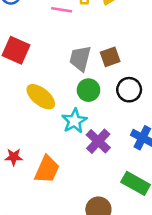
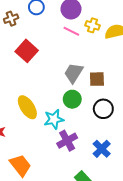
yellow ellipse: (41, 97) -> (27, 107), moved
orange trapezoid: (47, 169) -> (20, 165), moved, turned -80

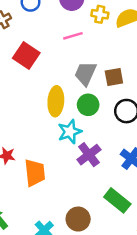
pink line: (71, 31) -> (73, 36), moved, turned -35
yellow ellipse: (27, 107) -> (56, 101), moved, turned 45
orange trapezoid: (20, 165) -> (35, 173), moved, turned 40

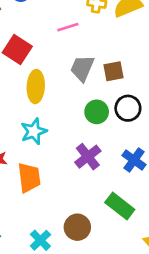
yellow ellipse: (56, 101) -> (36, 87), moved
green circle: (88, 105) -> (97, 112), moved
cyan star: (70, 132) -> (34, 131), moved

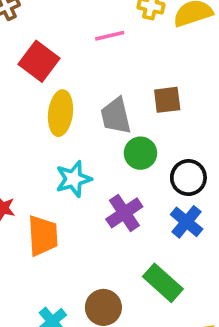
gray trapezoid: (82, 68) -> (116, 116), moved, turned -40
black circle: (128, 108) -> (188, 178), moved
cyan star: (34, 131) -> (73, 179), moved

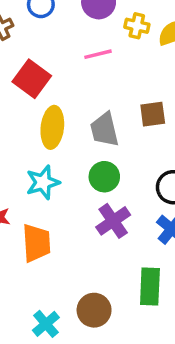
green circle: (140, 153) -> (104, 177), moved
cyan star: (73, 179) -> (43, 182), moved
green rectangle: (163, 283) -> (150, 287), turned 51

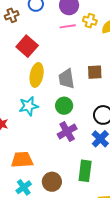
pink line: (98, 54) -> (68, 26), moved
orange trapezoid: (36, 243) -> (22, 160), moved, turned -95

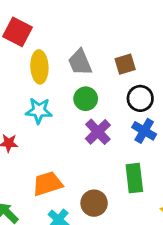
brown square: (95, 72) -> (125, 64), moved
cyan star: (29, 106) -> (39, 111), turned 30

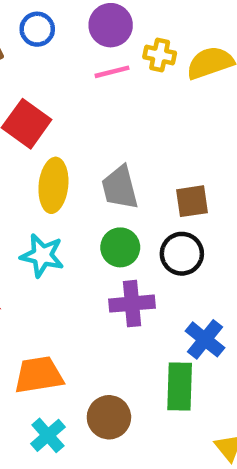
black circle: (140, 98) -> (182, 254), moved
blue cross: (144, 131) -> (205, 339), moved
purple cross: (98, 132) -> (132, 304), turned 30

